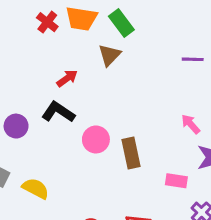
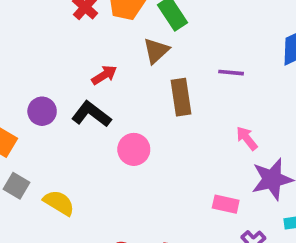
purple line: (193, 59) -> (231, 73), moved
purple circle: (16, 126) -> (42, 111), moved
brown rectangle: (131, 153) -> (181, 97), moved

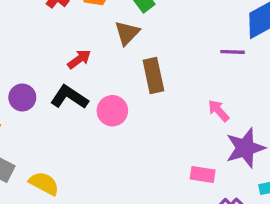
purple line: (231, 73) -> (233, 52), moved
pink circle: (134, 149) -> (112, 111), moved

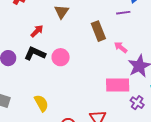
brown rectangle: (153, 75) -> (98, 31), moved
pink rectangle: (203, 174) -> (118, 85), size x1.6
yellow semicircle: (44, 183) -> (41, 103), moved, turned 42

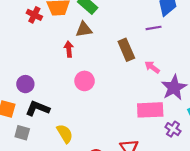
brown triangle: (62, 12) -> (84, 29), turned 49
red arrow: (37, 31) -> (69, 49), moved, turned -48
black L-shape: (35, 54) -> (38, 108), moved

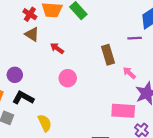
brown triangle: (84, 29) -> (32, 34), moved, turned 35
red arrow: (69, 49) -> (57, 48), turned -56

